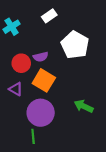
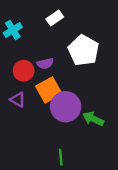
orange square: (44, 80) -> (49, 90), turned 30
purple circle: (41, 113) -> (66, 107), moved
green line: (33, 136) -> (61, 157), moved

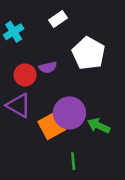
orange square: (49, 90) -> (52, 126), moved
purple triangle: (18, 100) -> (19, 105), size x1.5
green line: (61, 157) -> (73, 161), moved

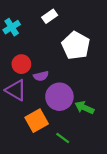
purple semicircle: (48, 67) -> (41, 76), moved
orange square: (52, 126) -> (37, 121), moved
green line: (73, 161) -> (63, 138), turned -48

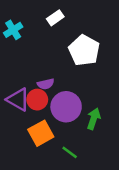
red circle: (21, 64) -> (37, 100), moved
green arrow: (84, 108) -> (94, 119), turned 84

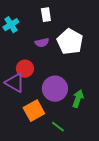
white rectangle: (55, 18) -> (46, 15), turned -64
purple semicircle: (46, 84) -> (42, 43), moved
red circle: (37, 100) -> (25, 69), moved

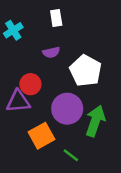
white pentagon: (70, 42) -> (86, 71), moved
purple triangle: (15, 83) -> (18, 101), turned -35
green arrow: (78, 99) -> (95, 121), size x1.4

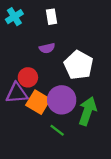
cyan cross: (13, 30) -> (14, 17), moved
orange square: (41, 136) -> (38, 102), moved, turned -30
green line: (71, 155) -> (57, 130), moved

